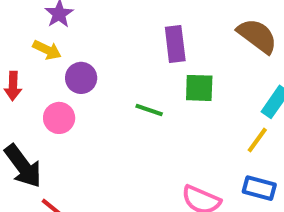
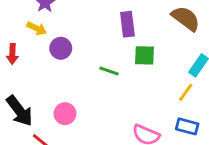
pink circle: (59, 118) -> (65, 114), moved

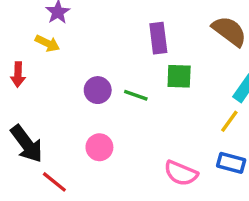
purple circle: (61, 48) -> (98, 90), moved
pink circle: (65, 114) -> (99, 147), moved

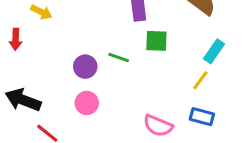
purple circle: (98, 90) -> (85, 67), moved
black arrow: (27, 144) -> (23, 100), turned 148

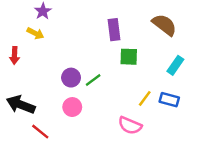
green line: (119, 57) -> (93, 80), moved, turned -56
yellow line: (200, 80) -> (145, 98), moved
blue rectangle: (202, 117) -> (169, 100), moved

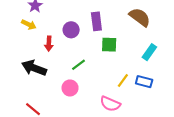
red arrow: (15, 55) -> (49, 44), moved
purple circle: (71, 78) -> (71, 30), moved
black arrow: (21, 105) -> (34, 68), moved
pink circle: (72, 107) -> (70, 88), moved

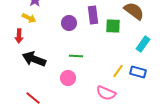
red arrow: (49, 44) -> (19, 36), moved
green square: (109, 45) -> (113, 26), moved
green line: (78, 65) -> (76, 56), turned 40

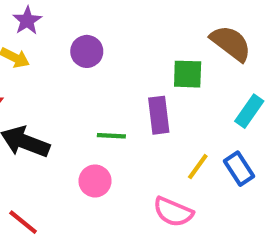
purple rectangle: (93, 15) -> (159, 115), moved
purple circle: (69, 23) -> (87, 51), moved
blue rectangle: (138, 72) -> (239, 169), turned 42

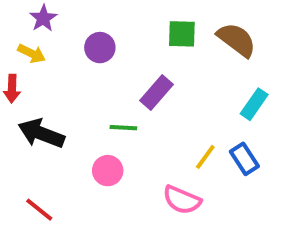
green square: (188, 74) -> (182, 34), moved
purple rectangle: (159, 115) -> (157, 92), moved, turned 48

